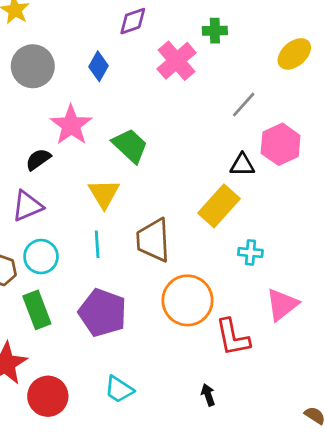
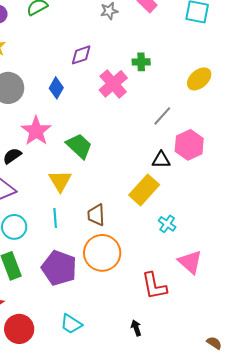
brown trapezoid: (153, 240) -> (96, 215), size x0.7
cyan cross: (250, 252) -> (167, 224), turned 30
orange circle: (187, 300) -> (102, 253), moved
pink triangle: (282, 304) -> (190, 262), turned -40

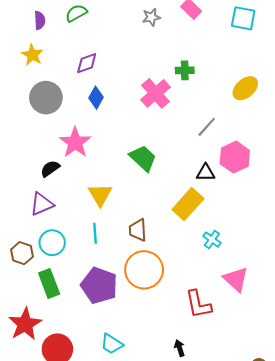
purple diamond: (81, 55) -> (87, 63), moved
green trapezoid: (79, 146) -> (143, 158), moved

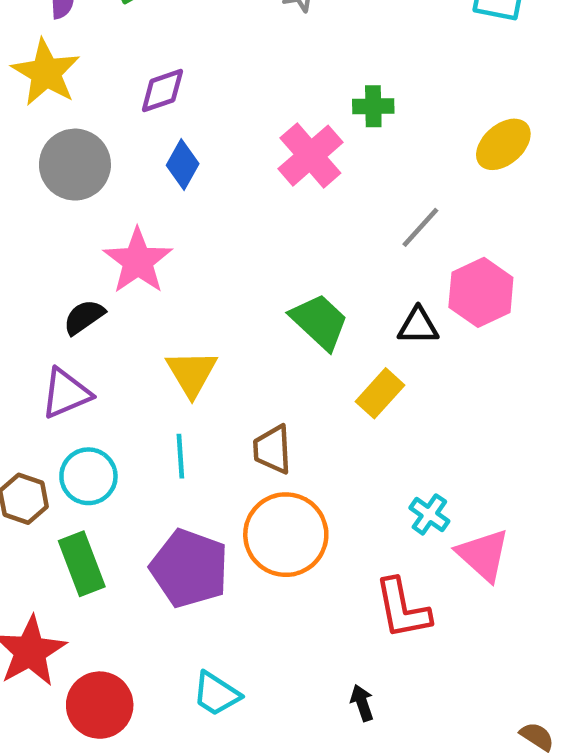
yellow star: (32, 55) -> (46, 73), size x1.4
green trapezoid: (143, 158) -> (319, 322), moved
yellow rectangle: (188, 204) -> (380, 393), size x0.7
cyan cross: (212, 240) -> (429, 514), moved

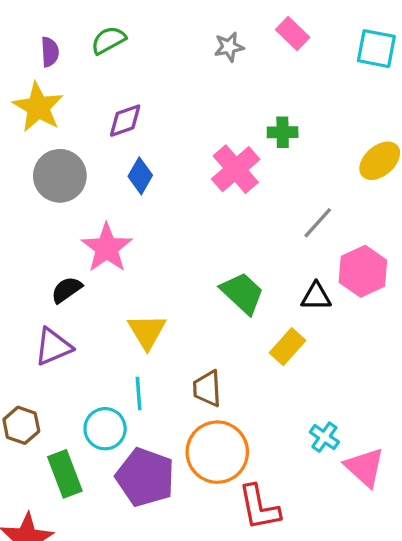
cyan circle: (88, 476) -> (105, 429), moved
red L-shape: (402, 609) -> (259, 507), moved

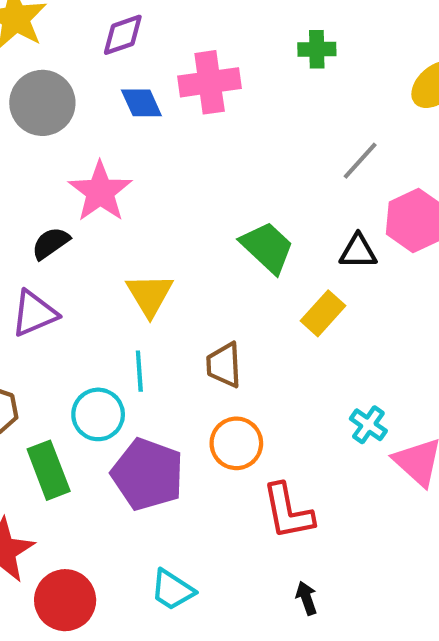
pink cross: (236, 169) -> (210, 82), moved, turned 33
blue diamond: (140, 176) -> (141, 103), turned -54
orange circle: (217, 452) -> (236, 443), size x0.7

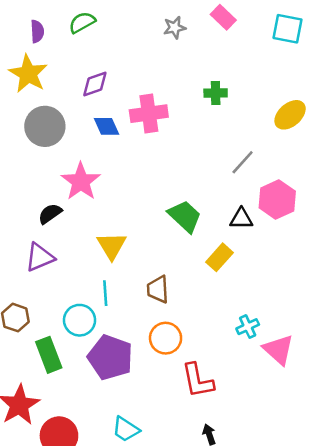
cyan cross: (368, 425) -> (248, 327), turned 30

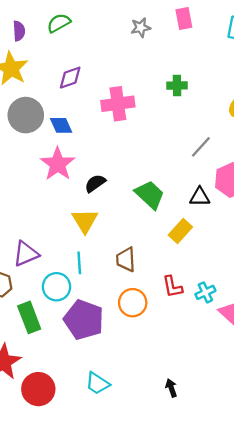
pink rectangle: (223, 17) -> (184, 18), turned 35
blue diamond: (106, 126) -> (61, 125), moved
black semicircle: (50, 214) -> (95, 183), moved
purple triangle: (40, 257) -> (26, 254), moved
red L-shape: (198, 380) -> (172, 287), moved, size x0.7

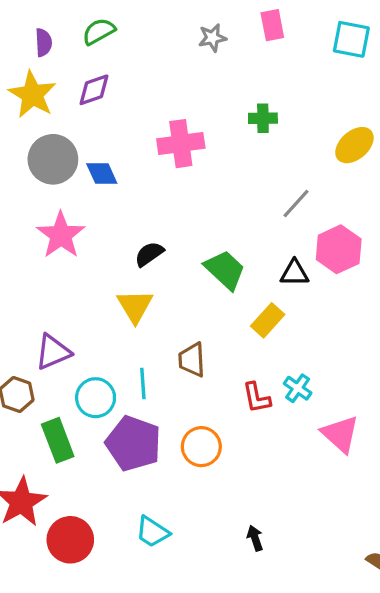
purple diamond: (70, 78) -> (94, 90), moved
pink star: (58, 164) -> (61, 235), moved
cyan line: (79, 263) -> (143, 383), moved
cyan cross: (205, 292) -> (298, 388), moved, turned -30
orange circle: (133, 303) -> (201, 447), moved

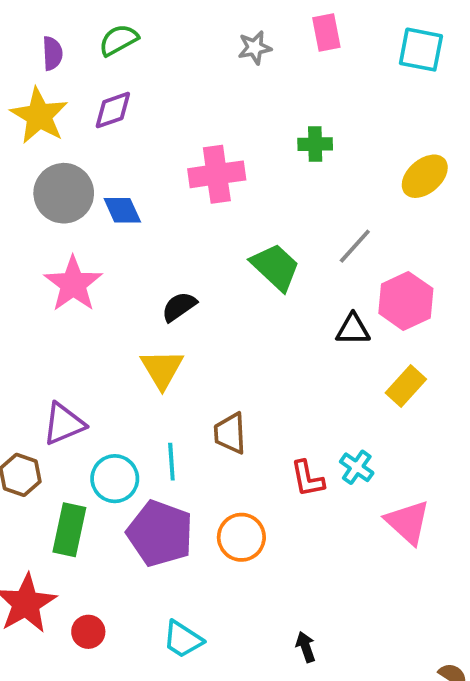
green trapezoid: (225, 270) -> (275, 267), moved
yellow rectangle: (268, 320) -> (406, 386), moved
green rectangle: (58, 440) -> (69, 530), turned 33
red circle: (70, 540) -> (88, 632), moved, size x0.6

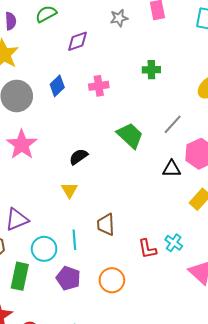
purple diamond: (113, 110) -> (77, 41), moved
pink cross: (217, 174) -> (99, 86), size x0.7
blue diamond: (122, 210) -> (57, 86), moved, turned 70
yellow triangle: (162, 369) -> (69, 190), size x0.7
purple pentagon: (160, 533) -> (68, 278), size x0.7

